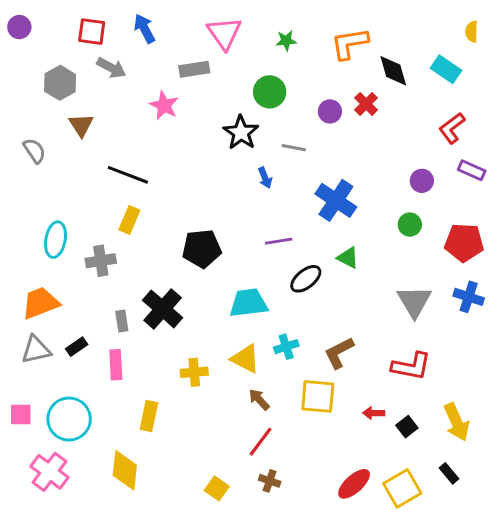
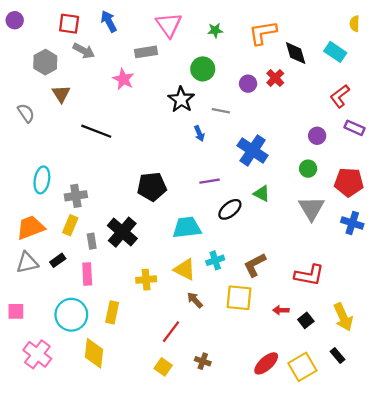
yellow rectangle: (129, 220) -> (70, 225), moved
gray triangle: (414, 301) -> (311, 208), moved
cyan circle: (69, 419) -> (71, 315), moved
red line: (261, 442) -> (171, 332), moved

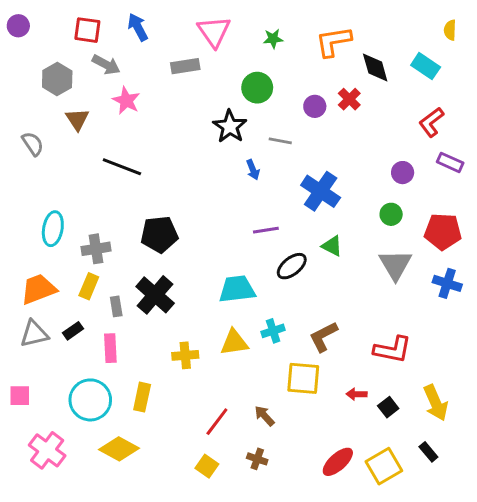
pink star: (123, 79) -> (126, 101), moved
black pentagon: (152, 187) -> (159, 234), moved
yellow triangle: (185, 269) -> (234, 342), turned -35
brown arrow: (195, 300) -> (264, 416), moved
yellow diamond: (94, 353) -> (119, 449), turned -68

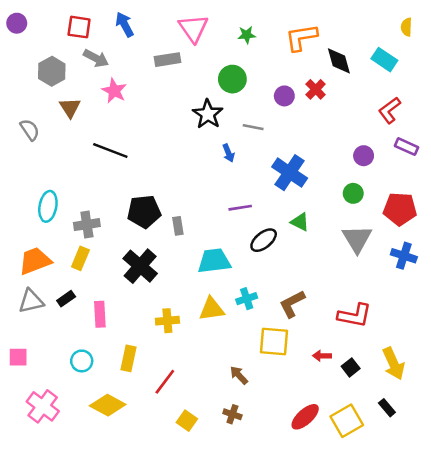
gray rectangle: (116, 306) -> (178, 226), moved
cyan circle: (90, 400) -> (82, 361), size x0.6
red line: (217, 422) -> (165, 382), moved

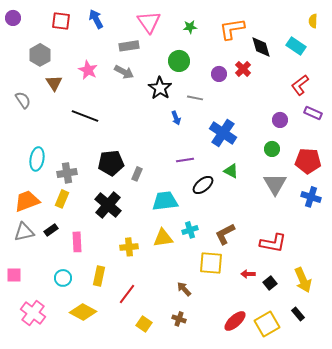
gray arrow: (96, 58) -> (124, 72), moved
gray rectangle: (178, 226) -> (137, 174), turned 32

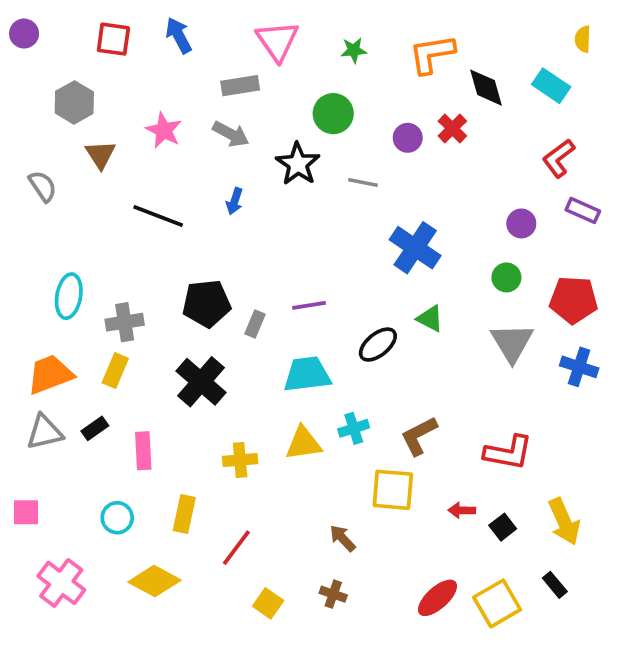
blue arrow: (176, 118) -> (235, 201), moved, turned 40
purple line: (185, 160) -> (309, 305), moved

